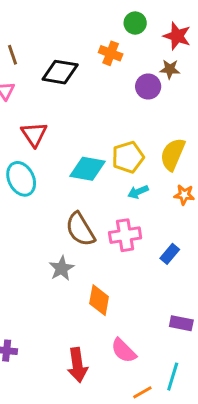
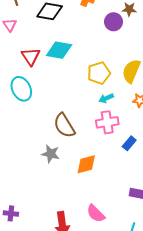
cyan diamond: (88, 169) -> (59, 50), moved
pink cross: (125, 235) -> (107, 122), moved
gray star: (62, 268) -> (51, 154), turned -30
orange diamond: (99, 300) -> (86, 164), moved, turned 65

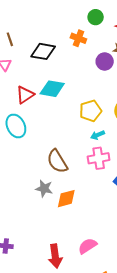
red triangle: (31, 56) -> (25, 95), turned 30
orange diamond: (86, 164) -> (66, 199), moved
pink semicircle: (96, 213) -> (87, 246), turned 102

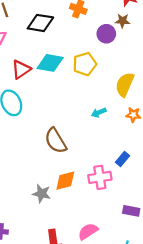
yellow pentagon: (91, 111) -> (85, 64), moved
pink cross: (99, 158) -> (100, 177), moved
gray star: (44, 188) -> (42, 194), moved

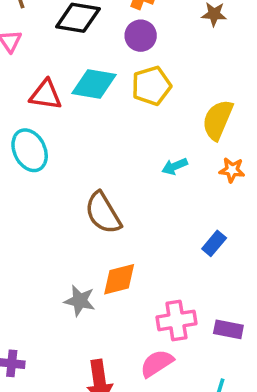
purple circle: (106, 34) -> (141, 36), moved
red triangle: (21, 69) -> (46, 95), turned 42
pink cross: (100, 177) -> (176, 320), moved

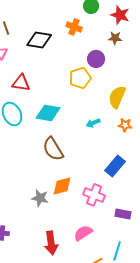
purple circle: (141, 36) -> (96, 59), moved
cyan diamond: (94, 84) -> (48, 113), moved
blue rectangle: (214, 243) -> (115, 166), size x1.5
pink cross: (176, 320) -> (94, 195), moved, turned 30

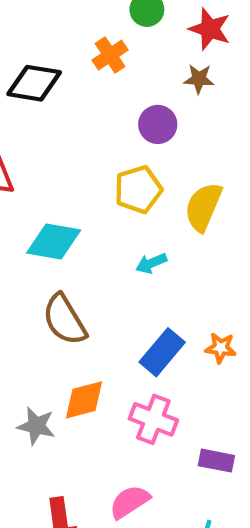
orange cross: (74, 27) -> (110, 55), turned 35
yellow pentagon: (80, 78) -> (138, 189), moved
orange star: (125, 125) -> (221, 348), moved
blue rectangle: (115, 166) -> (162, 352), moved

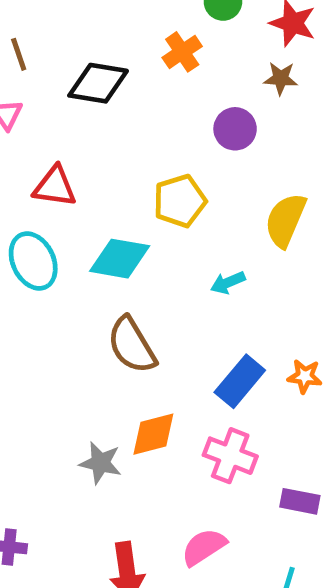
yellow pentagon: (138, 189) -> (180, 201), moved

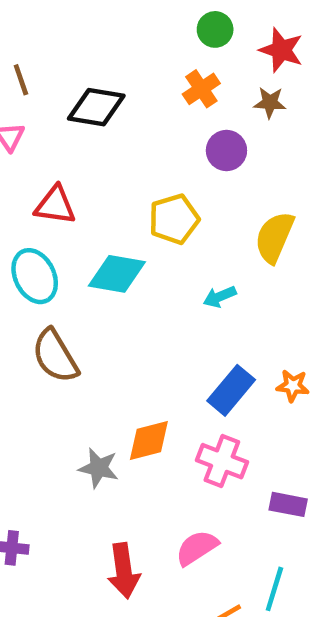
orange cross: (182, 52) -> (201, 89), moved
brown semicircle: (132, 345) -> (55, 356), moved

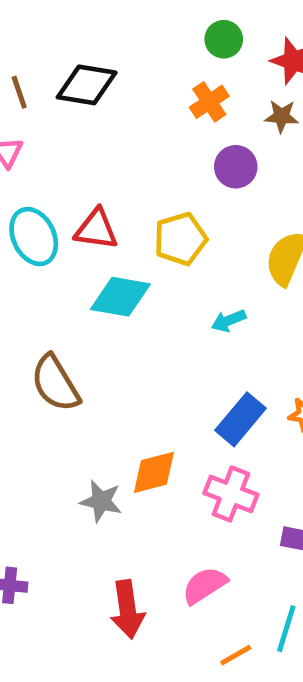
black diamond: (96, 107) -> (87, 85), moved
red triangle: (55, 205) -> (96, 229), moved
cyan ellipse: (35, 276) -> (34, 237), moved

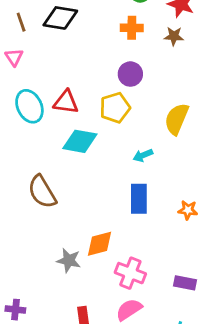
orange cross: (209, 102) -> (132, 28), turned 35
purple circle: (236, 167) -> (130, 74), moved
blue rectangle: (241, 419) -> (139, 199), moved, turned -40
pink cross: (231, 494) -> (130, 273), moved

